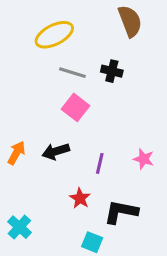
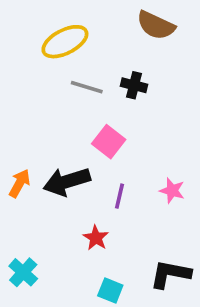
brown semicircle: (130, 21) -> (156, 25), turned 136
pink square: (75, 107) -> (109, 142), moved
black arrow: (56, 151) -> (67, 182), size x1.4
black L-shape: (121, 212) -> (170, 274), moved

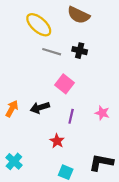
brown semicircle: (156, 25) -> (79, 15), moved
yellow ellipse: (65, 42) -> (39, 25), turned 68
black arrow: (67, 182) -> (40, 108), size x0.7

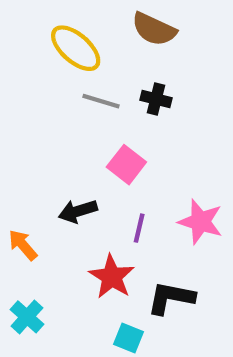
orange arrow: (12, 109) -> (23, 245), moved, turned -70
pink star: (102, 113) -> (201, 222), size x1.5
red star: (57, 141) -> (112, 277), size x1.5
black L-shape: (101, 162) -> (171, 298), moved

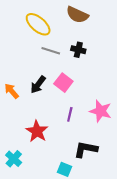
black arrow: (78, 211) -> (38, 85), moved, turned -36
orange arrow: (23, 245) -> (12, 91), moved
red star: (112, 277) -> (37, 131), moved

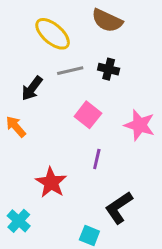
gray line: (51, 51) -> (70, 71), turned -30
black arrow: (38, 85) -> (32, 88), moved
pink star: (101, 111) -> (139, 125), moved
black L-shape: (86, 149) -> (119, 208), turned -45

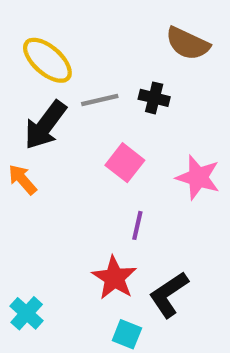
brown semicircle: (107, 21) -> (188, 44), moved
yellow ellipse: (53, 34) -> (47, 60), moved
black arrow: (32, 88) -> (45, 125), size x1.4
red star: (51, 183) -> (114, 278), moved

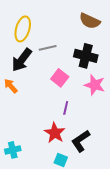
yellow ellipse: (47, 60) -> (23, 29), turned 65
black cross: (154, 98) -> (86, 56), moved, size x1.6
cyan cross: (27, 313) -> (13, 150), turned 35

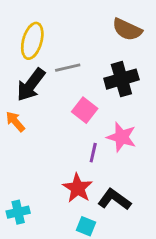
black cross: (86, 56) -> (121, 79), turned -30
pink star: (95, 85) -> (121, 137), moved
black L-shape: (81, 141) -> (114, 199), turned 70

